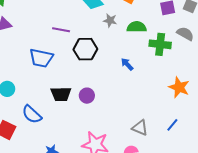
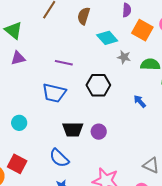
purple line: (61, 30) -> (64, 63), moved
blue semicircle: (32, 114) -> (59, 158), moved

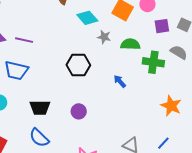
purple line: (64, 63) -> (24, 40), moved
blue trapezoid: (54, 93) -> (16, 70), moved
black trapezoid: (73, 129) -> (40, 108), moved

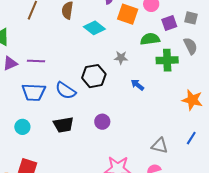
gray star: (104, 37) -> (121, 58), moved
green semicircle: (130, 44) -> (150, 39), moved
gray semicircle: (179, 52) -> (190, 46), turned 42
blue semicircle: (39, 138) -> (66, 91), moved

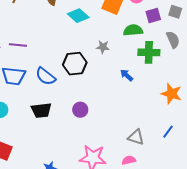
blue arrow: (137, 85) -> (127, 75), moved

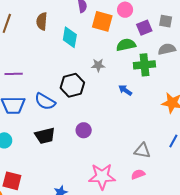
cyan diamond: (78, 16) -> (70, 37), turned 65
gray semicircle: (173, 40) -> (167, 49), turned -72

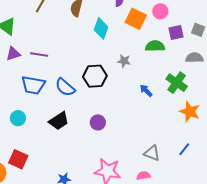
green cross: (144, 65) -> (177, 83), moved, turned 30
black trapezoid: (45, 136) -> (59, 121), turned -30

